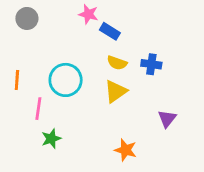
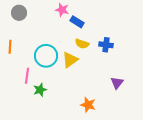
orange line: (17, 80) -> (10, 47), moved
yellow triangle: (116, 91) -> (70, 60), moved
green star: (51, 139) -> (40, 90), moved

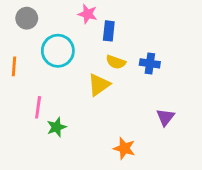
blue rectangle: (77, 22) -> (109, 31), turned 64
cyan circle: (46, 56) -> (58, 51), moved

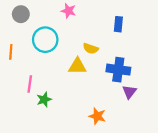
blue rectangle: (109, 31) -> (118, 24), moved
blue cross: (150, 63) -> (118, 70), moved, size x1.5
yellow triangle: (99, 85) -> (77, 66), turned 36

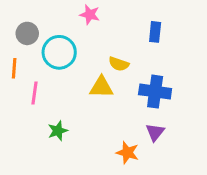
gray circle: (21, 14) -> (27, 33), moved
pink line: (30, 84) -> (34, 93), moved
purple triangle: (129, 92) -> (155, 132), moved

